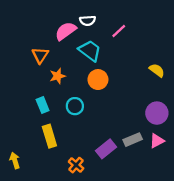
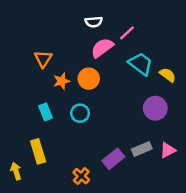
pink semicircle: (66, 31) -> (102, 48), moved
cyan trapezoid: (90, 51) -> (140, 64), moved
orange circle: (98, 80) -> (89, 79), moved
purple circle: (157, 113) -> (155, 108), moved
yellow rectangle: (49, 136) -> (38, 151), moved

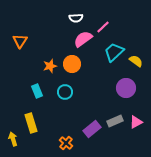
orange triangle: (43, 59) -> (20, 41), moved
cyan trapezoid: (140, 64) -> (114, 52), turned -80

